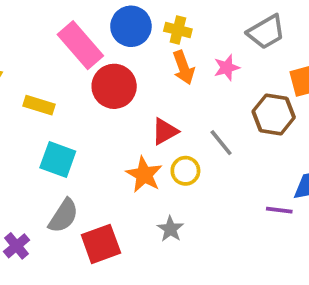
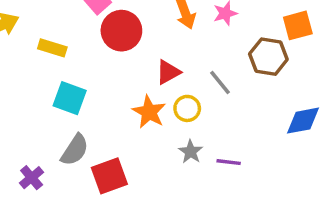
purple line: (279, 210) -> (229, 162), moved
gray star: (170, 229) -> (191, 152), moved

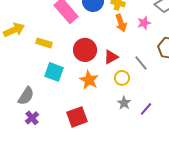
red circle: (121, 31) -> (85, 50), moved
orange star: (149, 112) -> (89, 80), moved
gray semicircle: (75, 150) -> (26, 96), moved
purple line: (229, 162) -> (146, 109), turned -56

